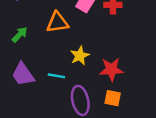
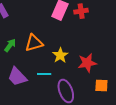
orange triangle: (57, 22) -> (34, 43), moved
orange square: (113, 98) -> (101, 86), moved

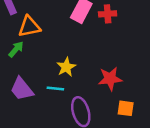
orange triangle: (34, 43) -> (29, 27), moved
yellow star: (60, 55) -> (66, 67), moved

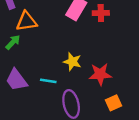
yellow star: (66, 67) -> (72, 62), moved, turned -30
orange square: (126, 108) -> (113, 103), turned -35

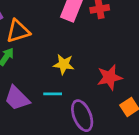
yellow star: (72, 62) -> (64, 64), moved

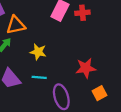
yellow star: (64, 64) -> (38, 52), moved

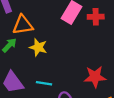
yellow star: (38, 52) -> (38, 47), moved

